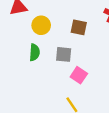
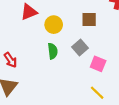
gray square: (64, 54) -> (80, 47), turned -35

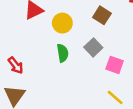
brown square: (89, 19) -> (102, 15), turned 35

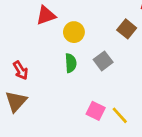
brown square: (102, 15) -> (127, 29), moved
pink square: (115, 65) -> (96, 111), moved

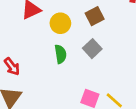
brown square: (127, 29) -> (95, 16), moved, turned 30

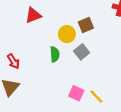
yellow circle: (60, 23) -> (67, 34), moved

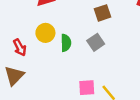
yellow circle: (67, 34) -> (45, 33), moved
pink square: (76, 93) -> (87, 88), turned -32

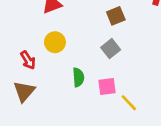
green semicircle: (66, 43) -> (78, 77), moved
pink square: (87, 88) -> (107, 87), moved

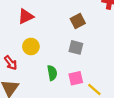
gray square: (111, 49) -> (76, 47), turned -32

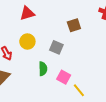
gray square: (76, 47) -> (56, 47), moved
pink square: (76, 78) -> (64, 77), turned 32

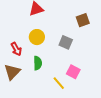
green semicircle: (43, 69) -> (38, 63), moved
yellow line: (79, 90) -> (59, 83), moved

